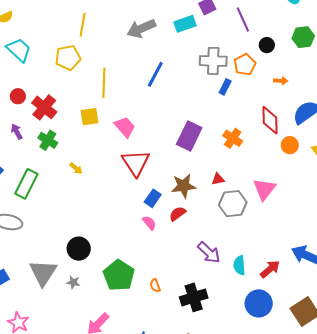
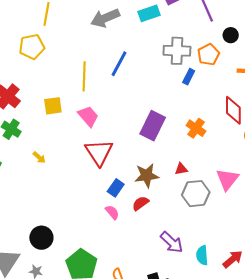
yellow line: (104, 83) -> (84, 76), moved

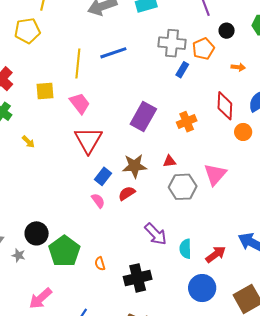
blue line: (119, 64) -> (113, 53), turned 40
orange cross: (196, 128) -> (187, 122), turned 30
black circle: (41, 238) -> (37, 233), moved

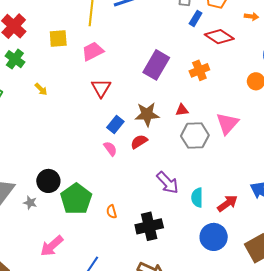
pink trapezoid: (80, 103) -> (93, 51), turned -80
red diamond: (225, 106) -> (219, 37), moved, turned -60
red triangle: (88, 140) -> (101, 88), size x0.7

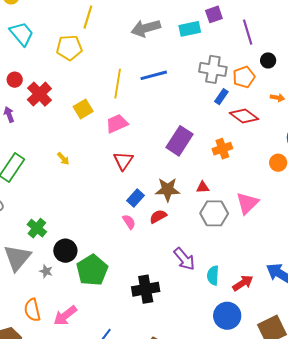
yellow square: (58, 39) -> (83, 109), turned -30
green cross: (15, 59) -> (37, 228), moved
orange semicircle: (112, 212) -> (32, 310), moved, size x1.6
black cross: (149, 226) -> (146, 289), moved

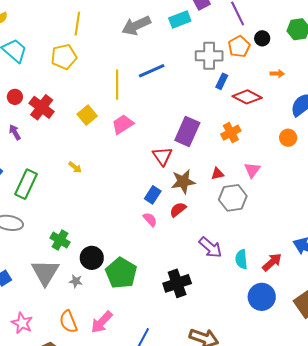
orange pentagon: (244, 77) -> (239, 47), moved
red triangle: (123, 161) -> (162, 156), moved
pink triangle: (247, 203) -> (252, 170), moved, size x0.7

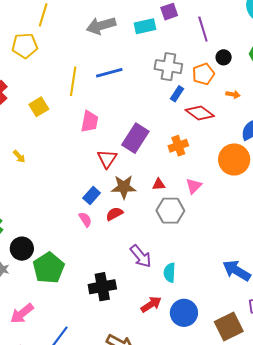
orange pentagon: (239, 47) -> (203, 74), moved
pink trapezoid: (123, 124) -> (90, 121), moved, turned 125
orange circle: (288, 138) -> (234, 160), size x1.8
red arrow: (272, 262) -> (151, 304), moved

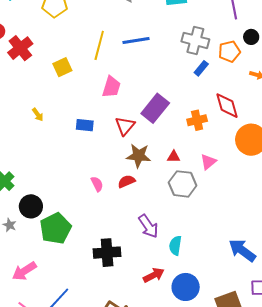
red diamond: (200, 113) -> (227, 106), moved, turned 32
blue rectangle: (92, 196) -> (85, 125), moved, turned 48

